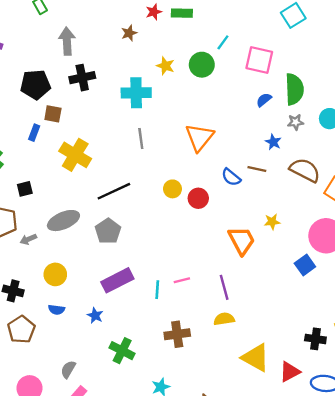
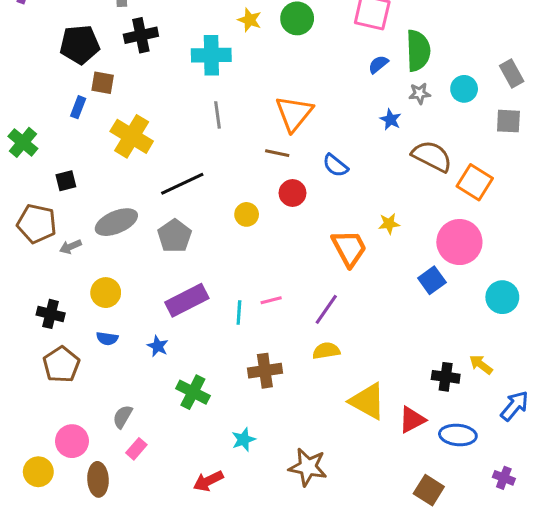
brown line: (257, 169) -> (277, 153), moved
yellow circle: (172, 189) -> (247, 214), moved
purple line: (224, 287) -> (326, 309), turned 50

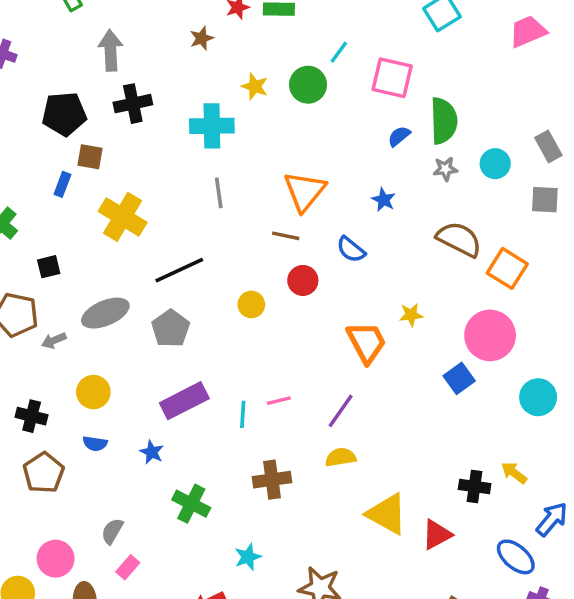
blue star: (391, 119) -> (384, 200), moved
blue ellipse: (458, 435) -> (516, 557), moved, turned 36

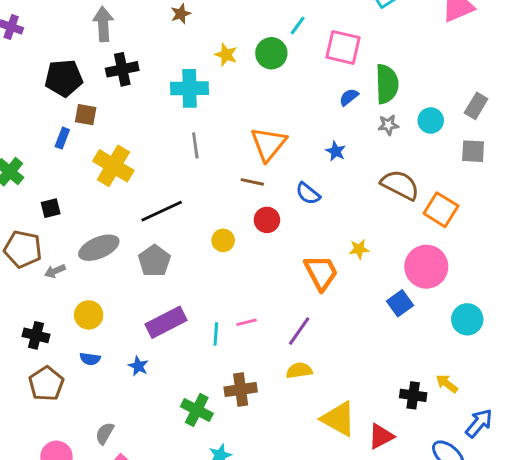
gray rectangle: (548, 146) -> (476, 106), turned 60
green cross: (191, 504) -> (197, 410), moved

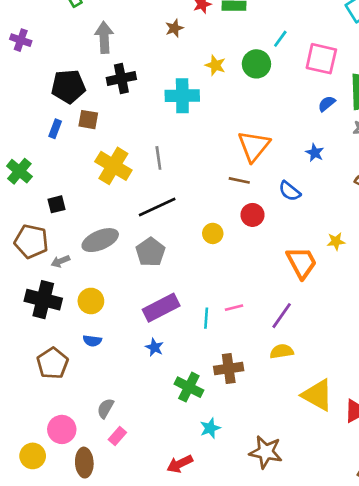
blue rectangle: (62, 138) -> (55, 129), moved
gray line: (195, 145) -> (158, 158), moved
black cross: (36, 335) -> (43, 300), moved, size x1.5
blue star: (138, 366) -> (154, 347), moved

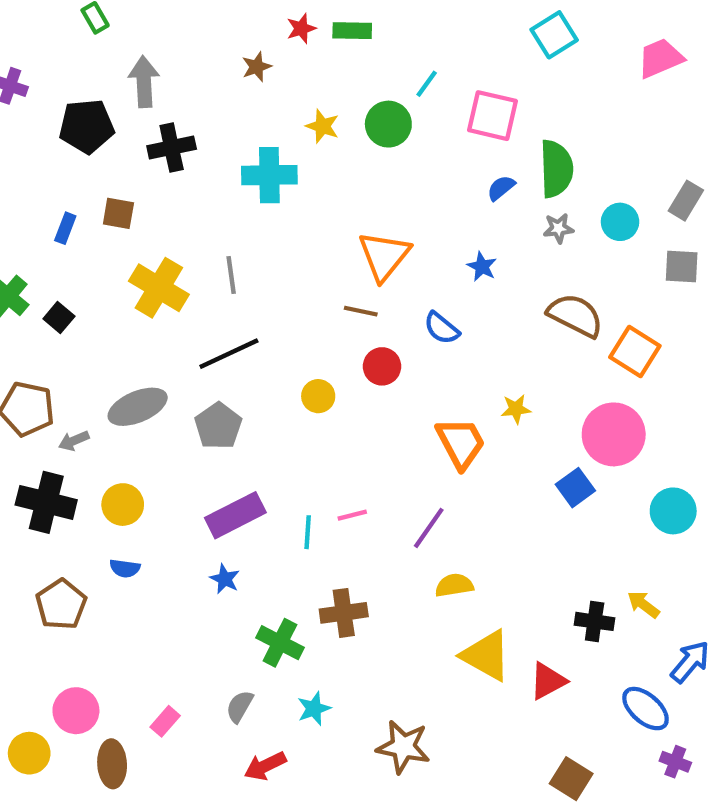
black pentagon: (68, 86) -> (87, 126), moved
black square: (56, 204) -> (59, 318), moved, turned -36
yellow semicircle: (282, 351) -> (454, 585), moved
gray semicircle: (105, 408) -> (240, 706), moved

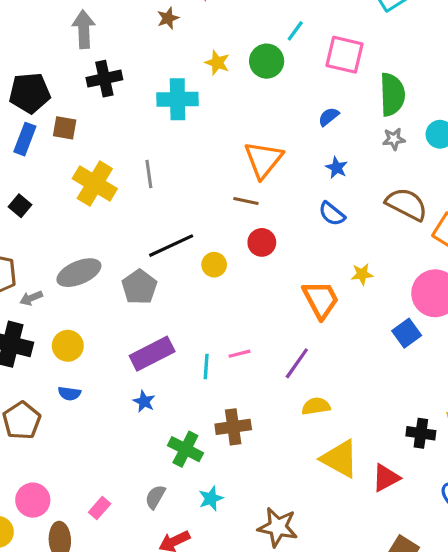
black pentagon: (87, 126) -> (30, 93), moved
blue semicircle: (501, 188) -> (329, 117), moved
blue rectangle: (65, 228) -> (25, 139), size x1.4
blue semicircle: (441, 328) -> (332, 214), moved
black line: (229, 354) -> (171, 246), moved

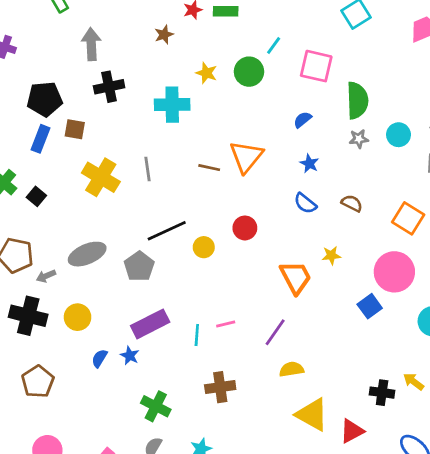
brown line: (246, 201) -> (209, 168), moved
brown semicircle: (407, 204) -> (352, 203), moved, size x0.6
blue semicircle: (69, 393) -> (99, 358), moved, turned 114
blue star: (144, 401) -> (130, 356), moved
green cross: (185, 449) -> (156, 406), moved

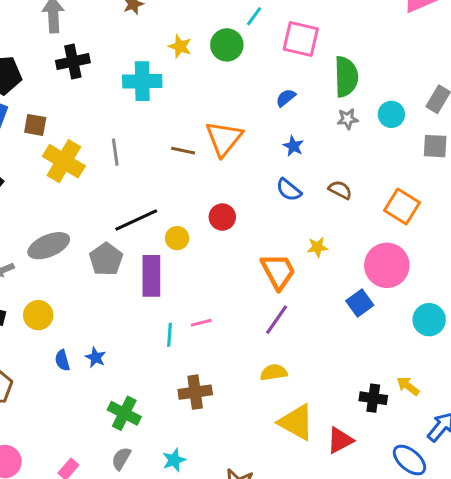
brown square: (75, 129) -> (35, 125), moved
purple rectangle: (150, 324) -> (151, 276), moved, turned -63
purple line: (275, 332) -> (277, 320), moved
blue semicircle: (99, 358) -> (62, 360), turned -48

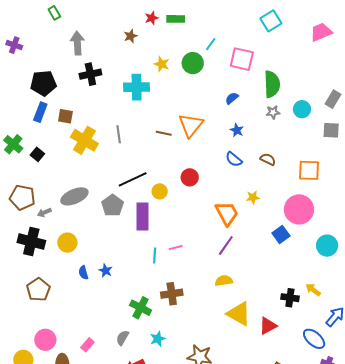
orange square: (402, 206) -> (309, 170), turned -30
green cross: (124, 413) -> (141, 308), moved

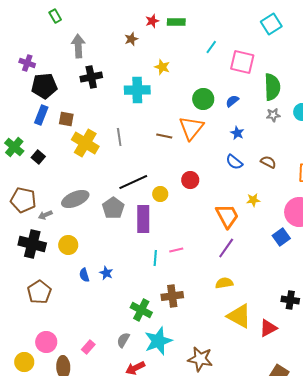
purple cross: (14, 45) -> (27, 63), moved
green circle: (193, 63) -> (203, 99), moved
cyan star: (158, 339) -> (158, 341), size x1.8

